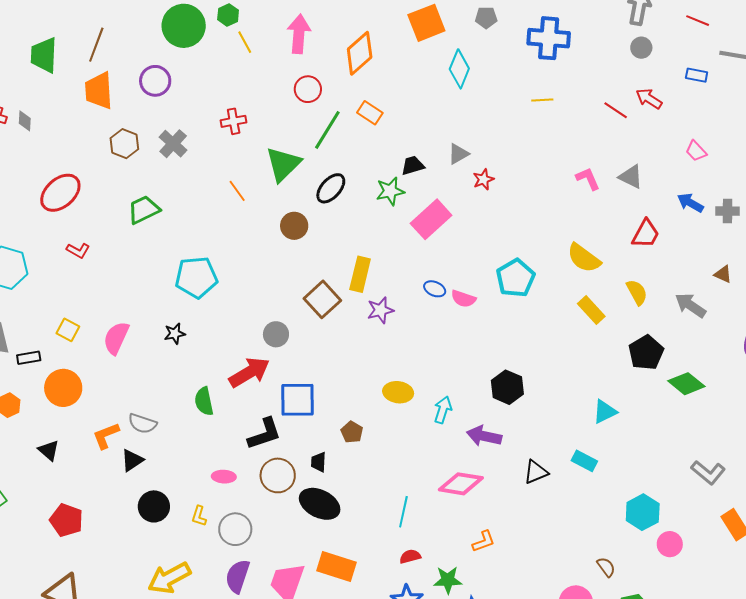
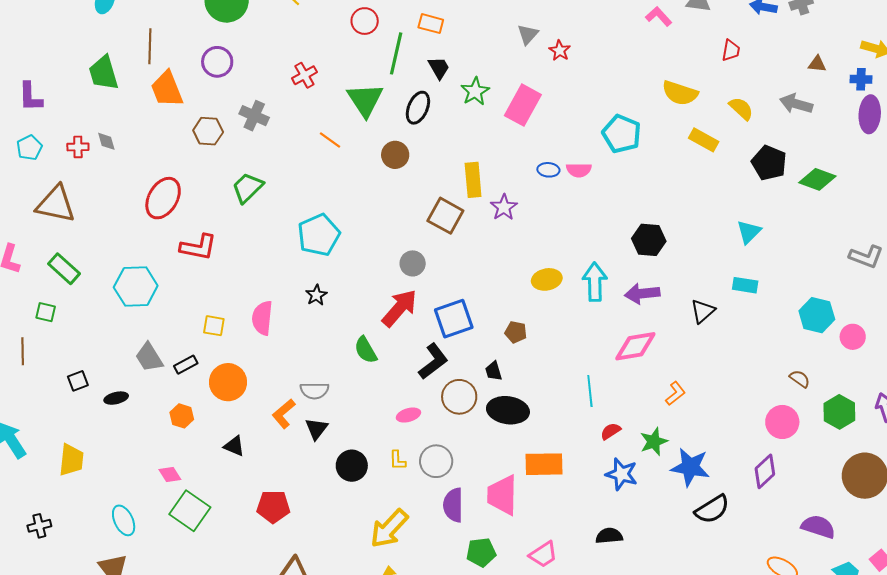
black trapezoid: (413, 166) -> (439, 68), moved, turned 95
red trapezoid: (646, 234) -> (731, 50), size x0.7
red L-shape: (78, 250) -> (198, 247), size x1.6
cyan arrow: (443, 410) -> (595, 282), size x1.4

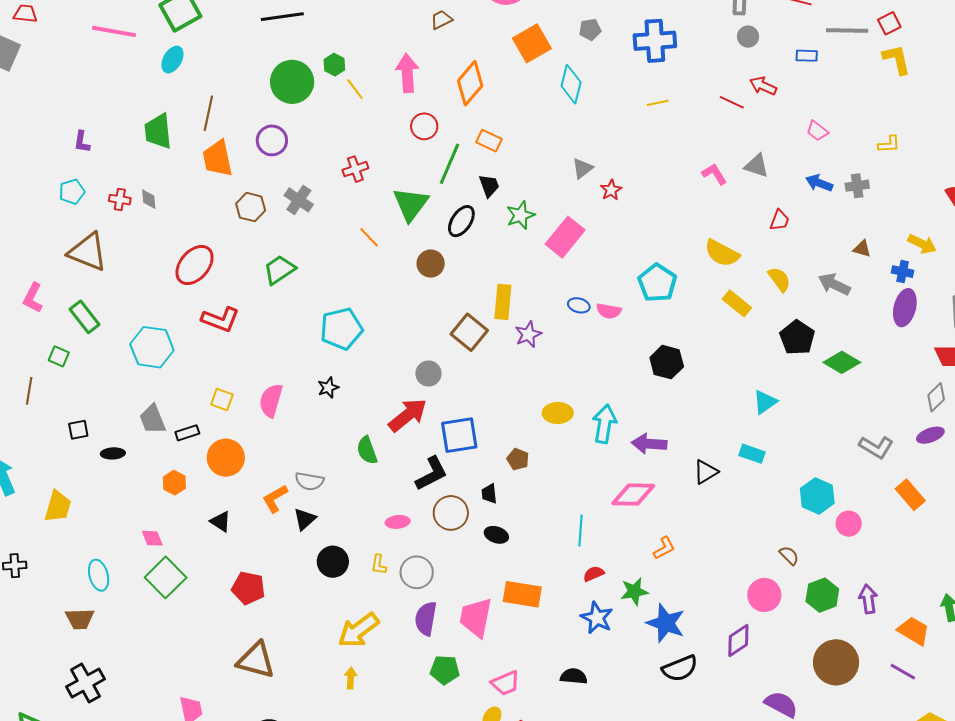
purple L-shape: (30, 97) -> (82, 142), size x0.7
black hexagon: (649, 240) -> (667, 362), moved
black ellipse: (508, 410) -> (496, 535), size x0.6

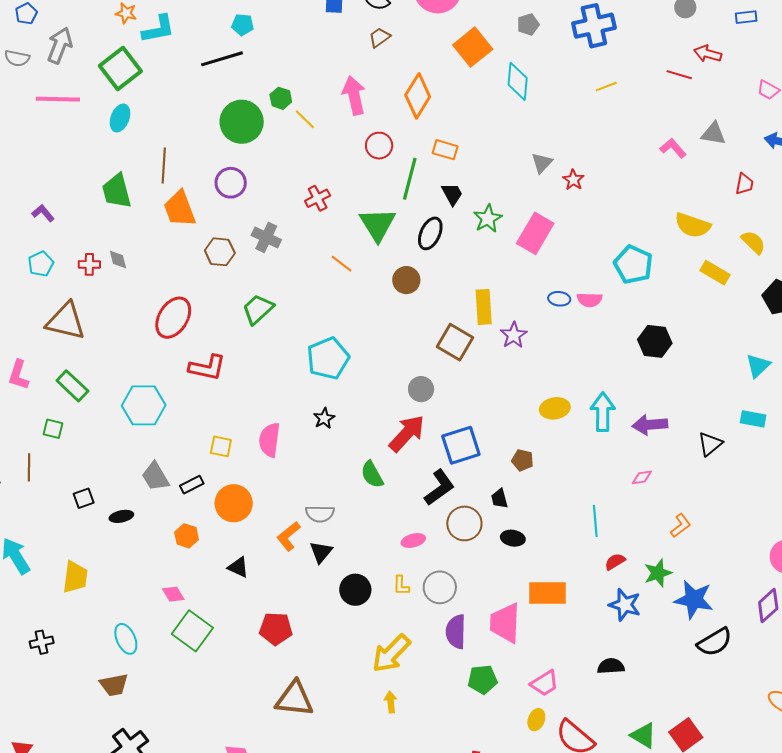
purple L-shape: (82, 142) -> (43, 213), turned 140
pink diamond: (633, 494) -> (642, 477), size x0.5

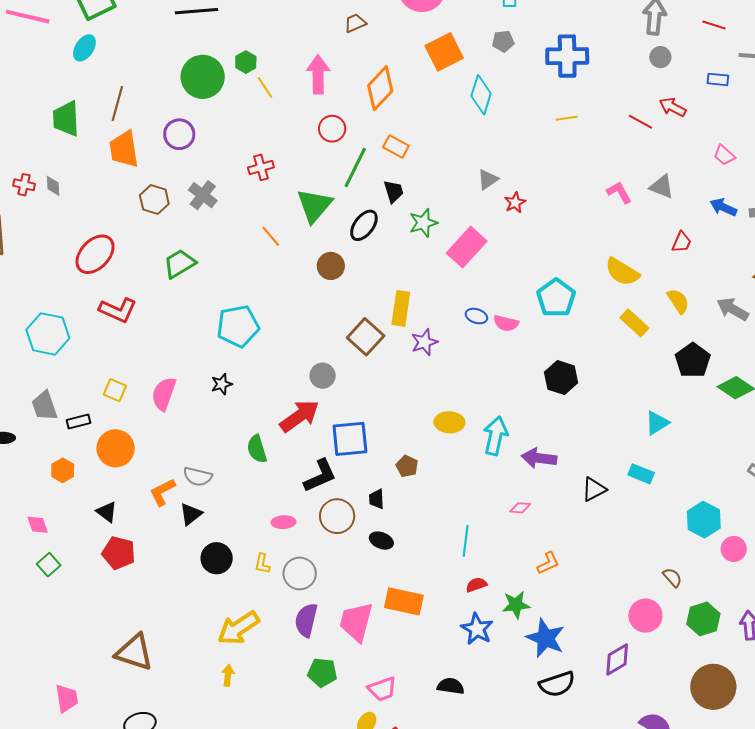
red pentagon: (276, 629) -> (119, 553), moved
green square: (192, 631) -> (49, 565), size x0.6

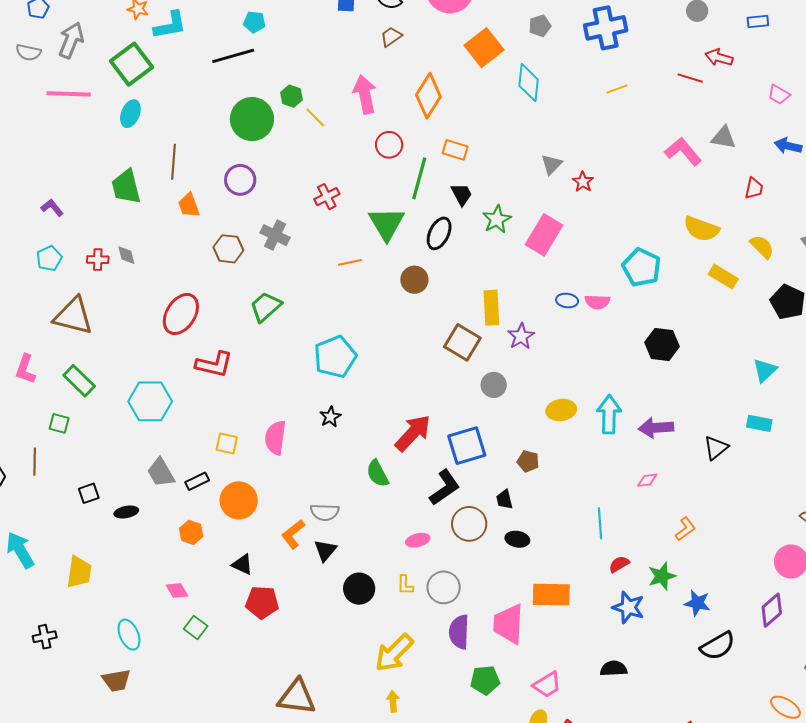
orange trapezoid: (124, 149) -> (189, 205), size x0.7
pink L-shape: (619, 192) -> (683, 152), size x1.4
orange line: (271, 236) -> (350, 262), turned -50
gray circle: (323, 376) -> (494, 385), moved
blue star: (546, 638) -> (697, 603), size x0.7

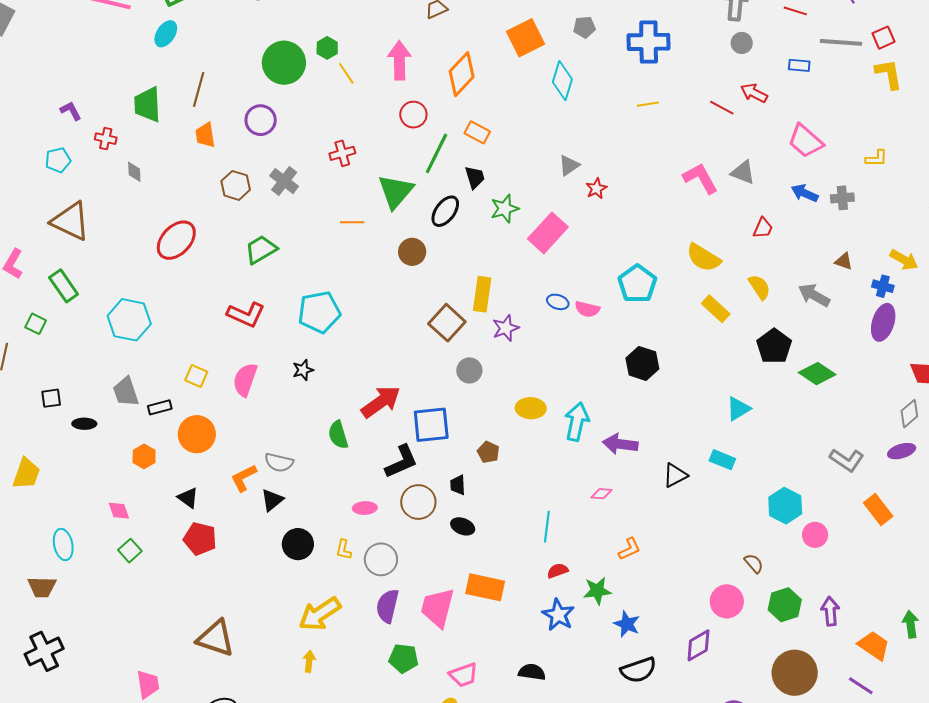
pink trapezoid: (779, 95) -> (806, 141), size x1.6
red cross: (98, 260) -> (106, 139), moved
red L-shape: (214, 364) -> (246, 315), moved

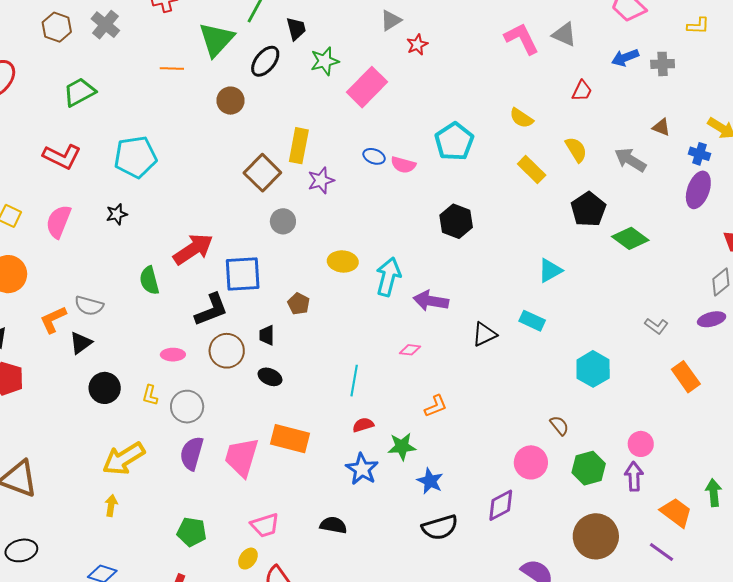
blue arrow: (805, 193) -> (625, 58), turned -48
yellow semicircle: (703, 258) -> (521, 118), size x0.7
gray L-shape: (847, 460) -> (656, 326), size x0.7
pink circle: (815, 535) -> (641, 444), moved
green pentagon: (404, 658) -> (192, 532), moved

